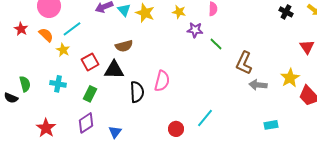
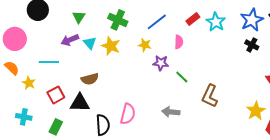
cyan line: (72, 29) -> (49, 62), moved, turned 36
gray arrow: (258, 85) -> (171, 112), moved

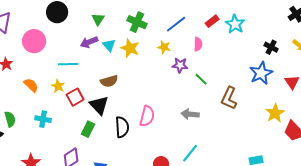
blue star: (252, 20) -> (261, 73), moved
orange semicircle: (12, 68) -> (31, 85), moved
yellow star: (29, 83) -> (58, 86), moved
black triangle: (80, 103) -> (99, 105), turned 45
green rectangle: (56, 127) -> (88, 129), moved

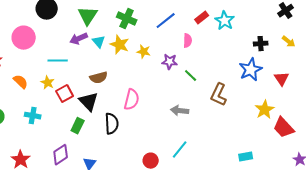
green triangle: (98, 19) -> (88, 16), size x1.5
yellow star: (164, 47) -> (144, 52), moved
black cross: (271, 47) -> (261, 44), turned -32
pink semicircle: (147, 116) -> (132, 100), moved

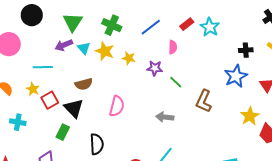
black semicircle: (112, 124) -> (97, 144), moved

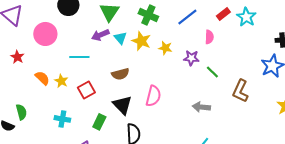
yellow star: (33, 89) -> (61, 81), moved
black triangle: (74, 108) -> (122, 105), moved
cyan cross: (18, 122) -> (62, 119), moved

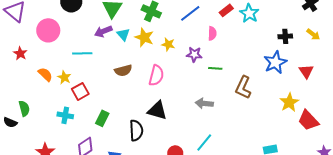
green line: (212, 72) -> (215, 68), turned -40
red square: (86, 90) -> (80, 91), moved
pink semicircle: (153, 96) -> (156, 75), moved
black triangle: (122, 105) -> (157, 110), moved, turned -30

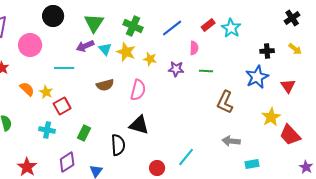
green line: (215, 68) -> (206, 71), moved
gray arrow: (204, 103) -> (231, 141), moved

